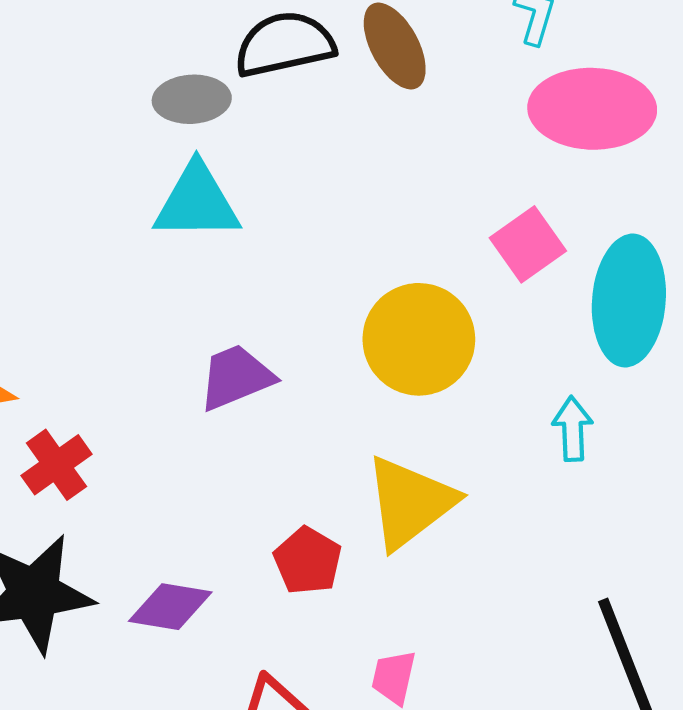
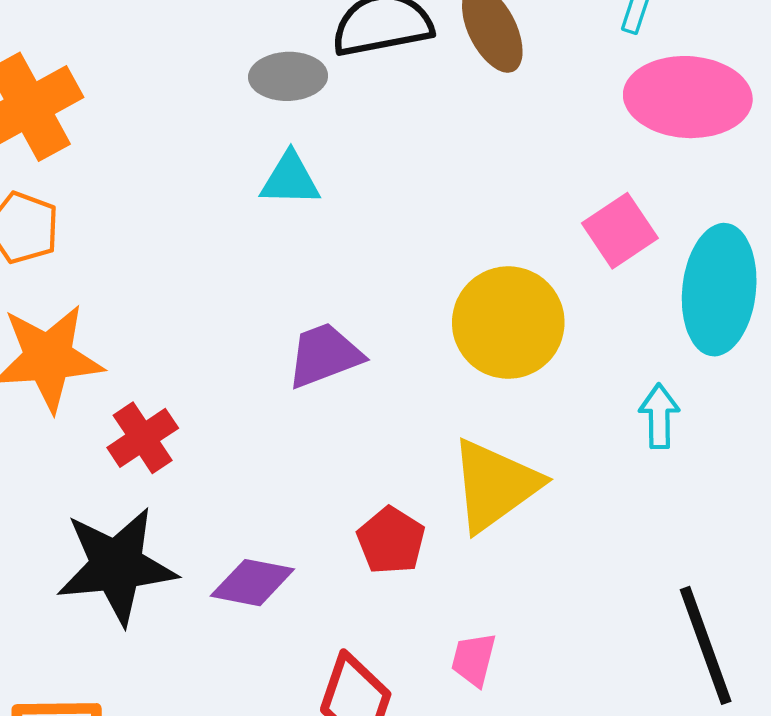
cyan triangle: (197, 202) -> (290, 179), size x0.7

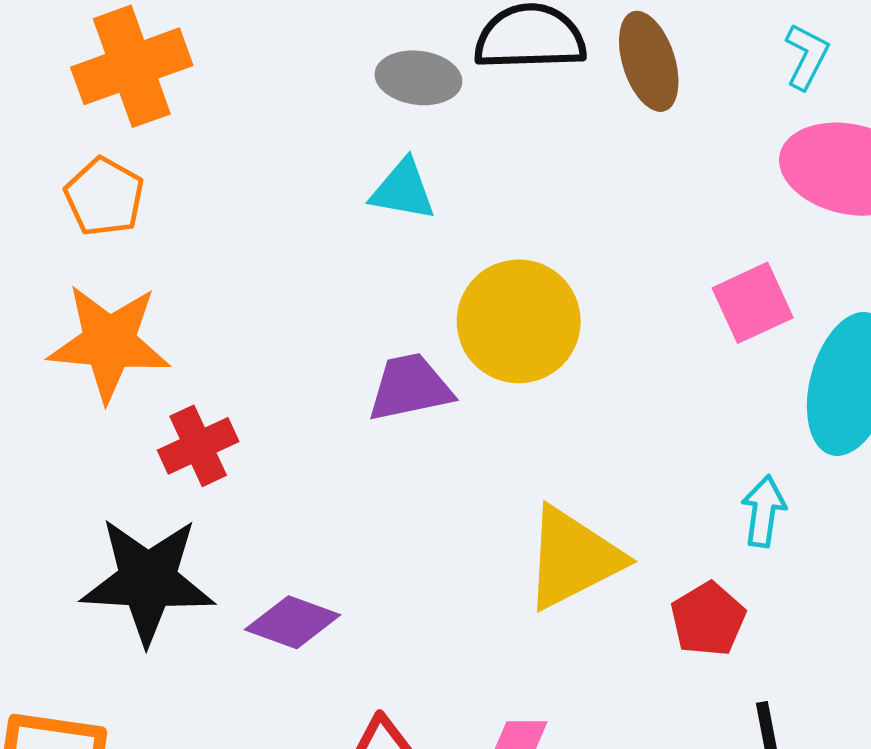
yellow circle: (508, 323) -> (519, 321), moved
red pentagon: (391, 541) -> (708, 619), moved

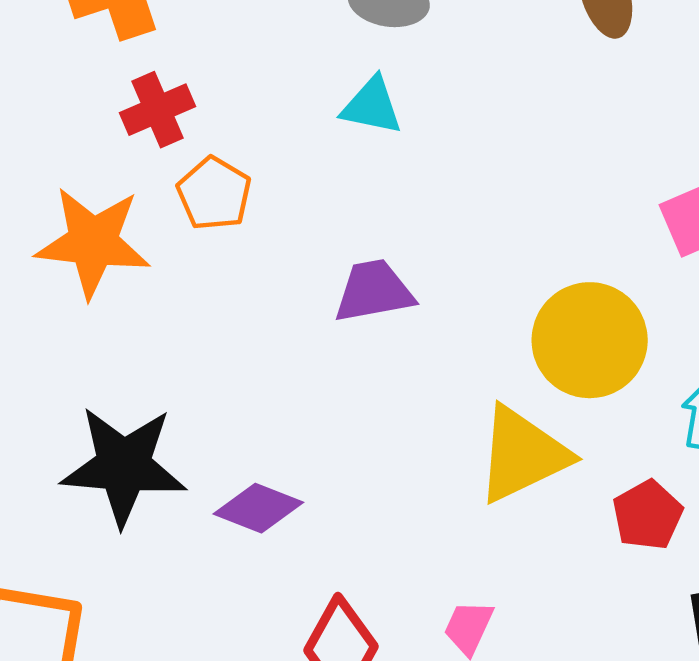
orange pentagon: (104, 197) -> (214, 194), moved
yellow circle: (519, 321) -> (590, 340), moved
red cross: (198, 446) -> (157, 110), moved

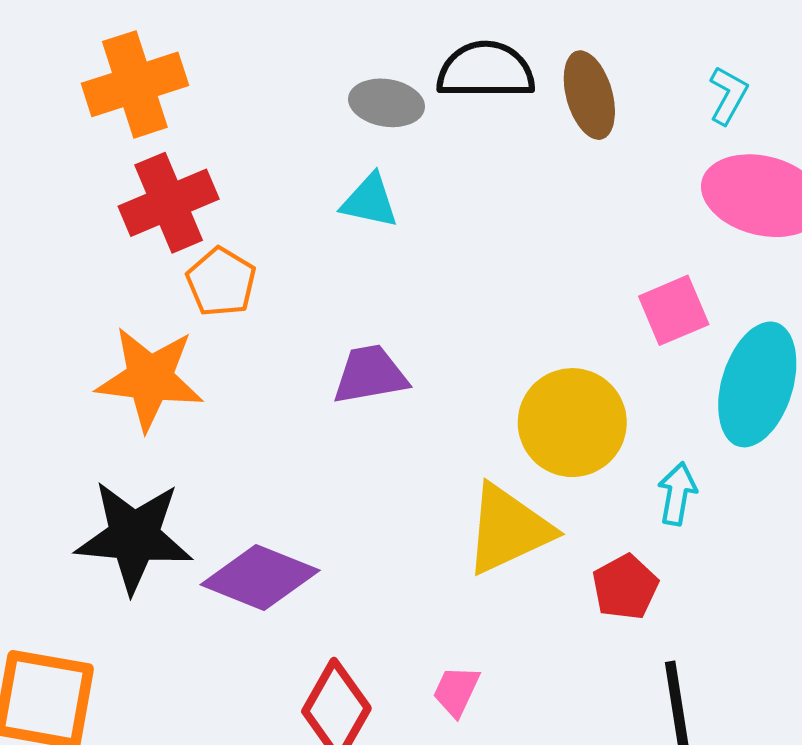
red cross: (157, 110) -> (169, 203), size x1.4
orange star: (93, 242) -> (150, 378), moved
purple diamond: (258, 508) -> (260, 578), size x1.4

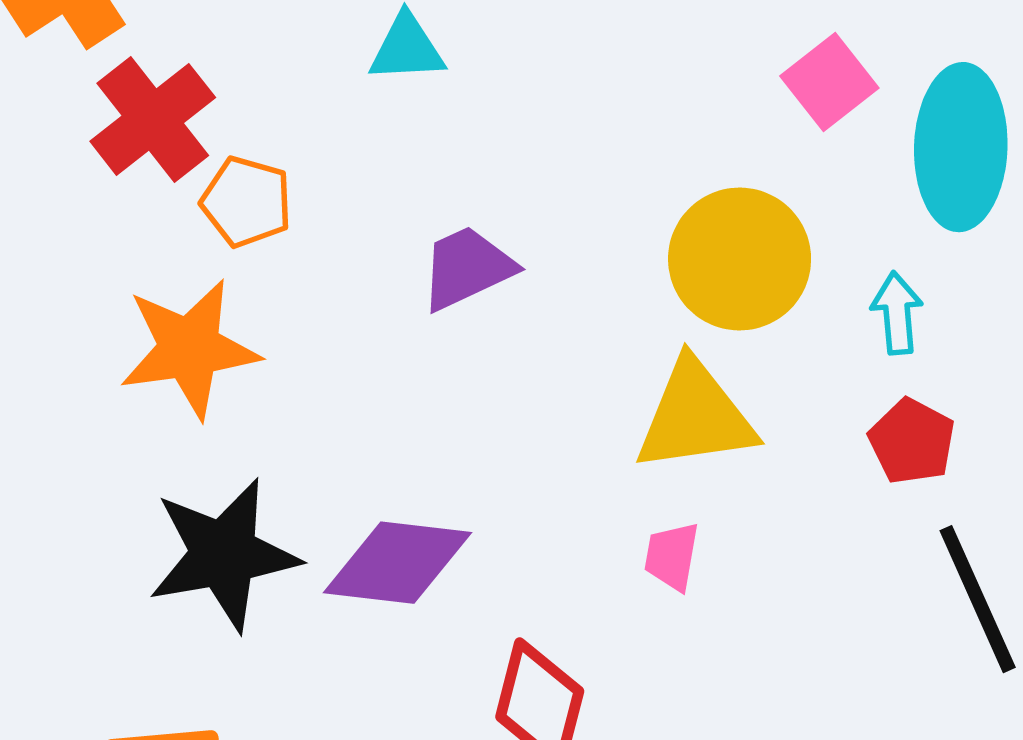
yellow triangle: (508, 529) -> (695, 416), turned 32
red pentagon: (625, 587) -> (912, 441), moved
pink trapezoid: (456, 691) -> (672, 556), moved

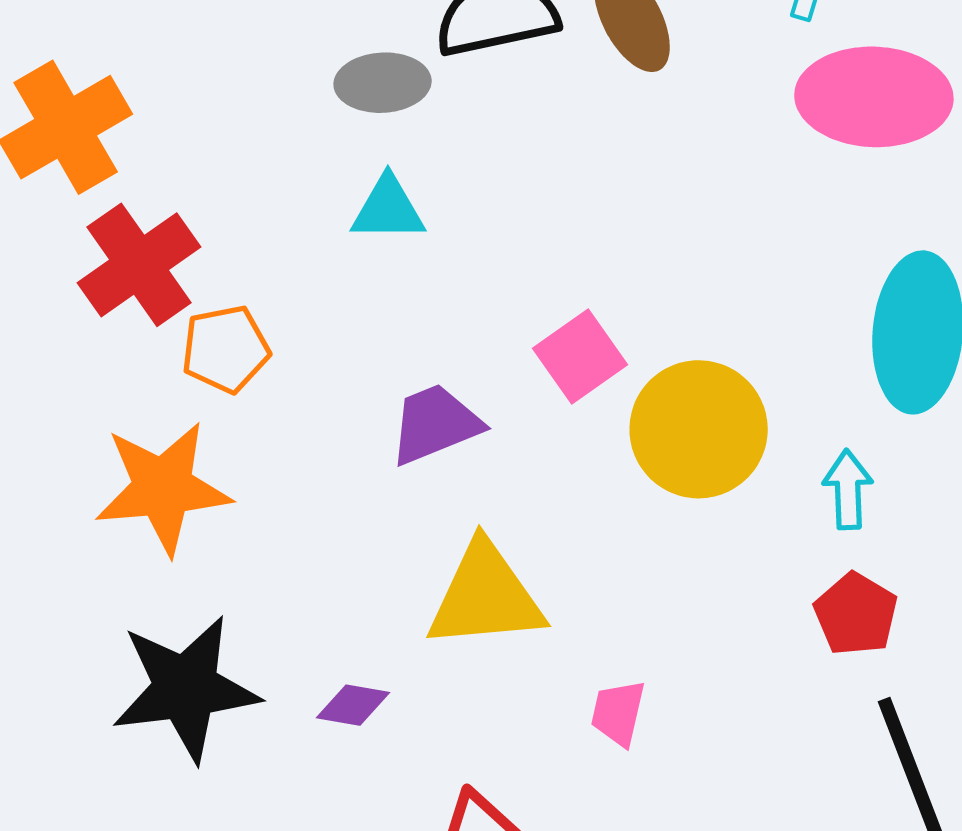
pink square: (829, 82) -> (580, 357), moved
orange pentagon: (247, 202) -> (225, 349), turned -30
yellow triangle: (695, 416) -> (485, 596), moved
purple diamond: (397, 563) -> (353, 705), size x0.5

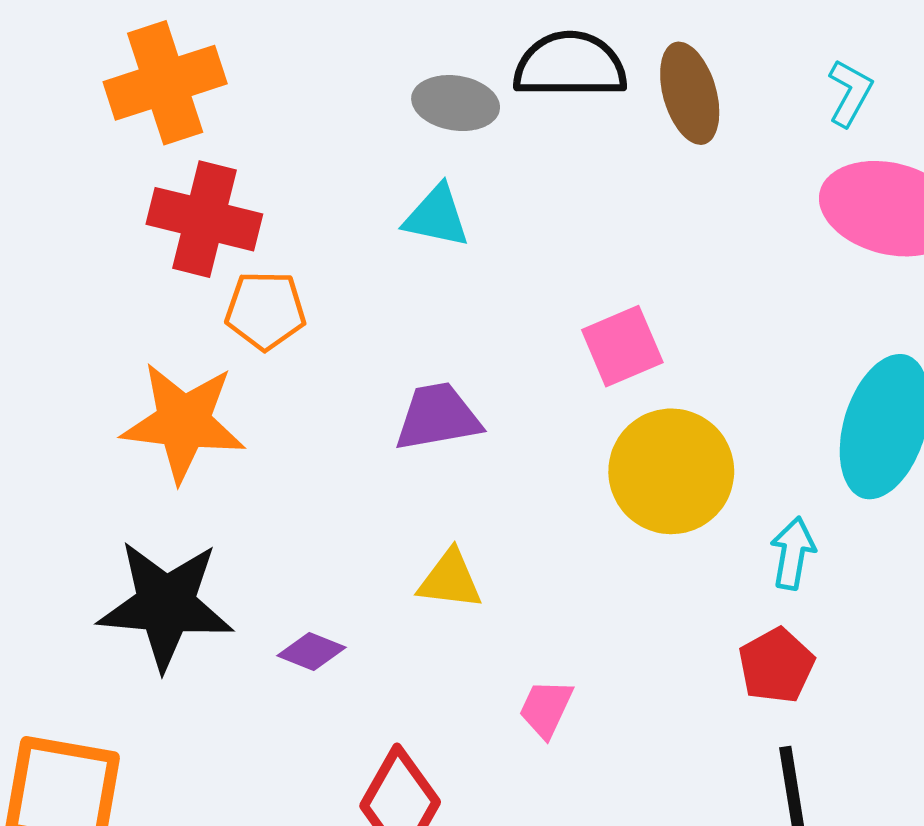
red cross: (139, 265) -> (204, 219), turned 37
pink square: (580, 357) -> (622, 346), moved
yellow triangle: (485, 596) -> (450, 580), size x0.6

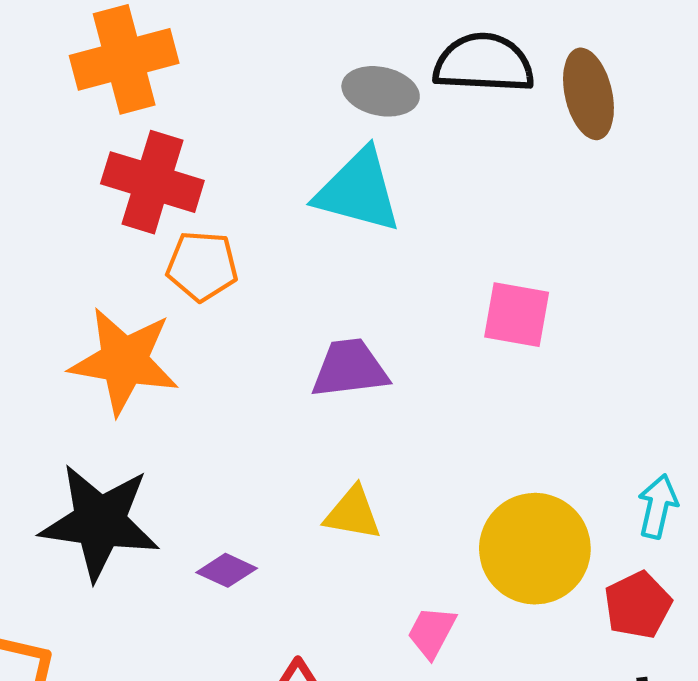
cyan triangle: (437, 216) -> (358, 191), size x1.5
pink square: (622, 346) -> (517, 315), turned 30
yellow circle: (671, 471) -> (535, 549), moved

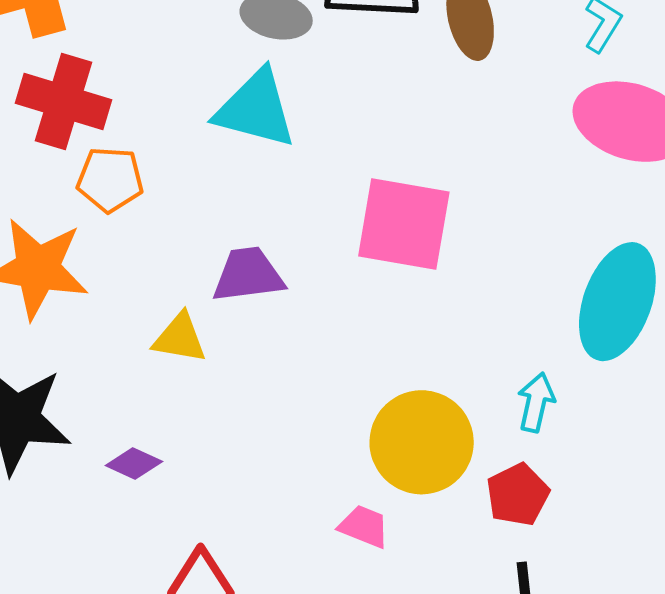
pink square: (517, 315) -> (404, 224), size x1.5
yellow triangle: (353, 513) -> (180, 338), moved
pink trapezoid: (432, 632) -> (364, 526), moved, turned 84

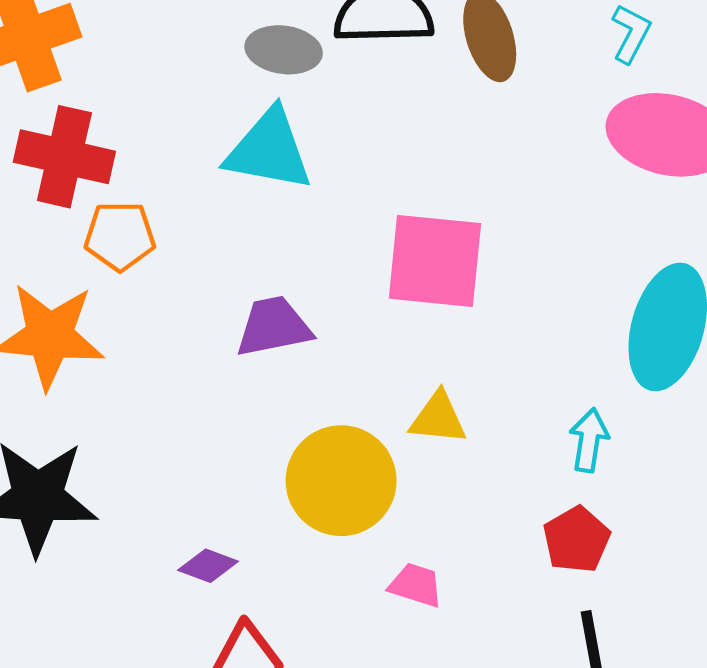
yellow triangle: (180, 338) -> (438, 418), moved
yellow circle: (422, 442) -> (341, 481), moved
purple diamond: (134, 464) -> (208, 566), moved

